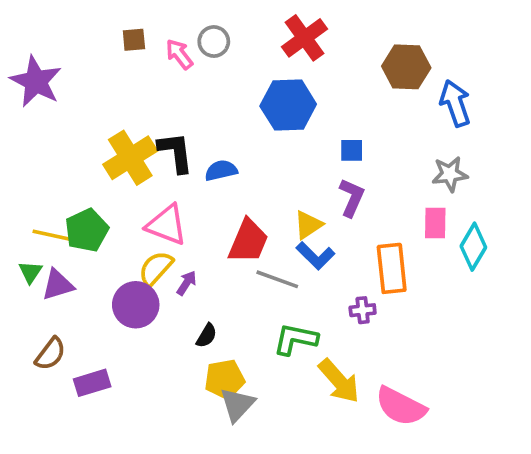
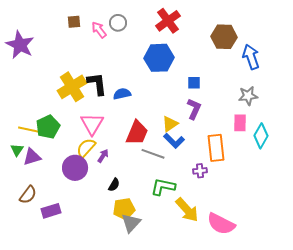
pink triangle: (167, 225) -> (92, 124), turned 40

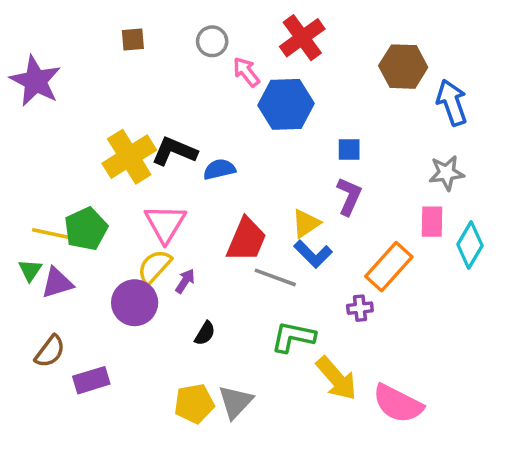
pink arrow: (99, 30) -> (246, 72), moved
black L-shape: (97, 84) -> (174, 151), turned -60
orange rectangle: (216, 148) -> (389, 267), turned 48
yellow pentagon: (124, 209) -> (194, 404), moved

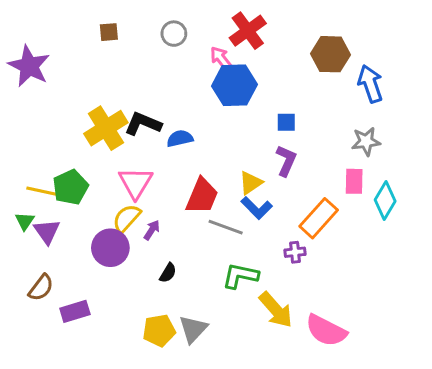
pink arrow: (246, 72) -> (221, 59), moved
purple triangle: (57, 283) -> (47, 232), turned -48

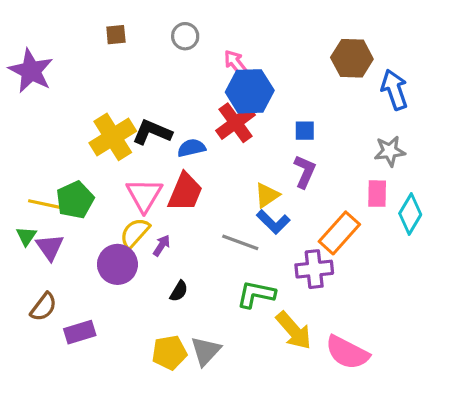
red cross: (248, 31) -> (236, 123), moved
red trapezoid: (202, 196) -> (185, 192), moved
purple cross: (295, 252) -> (314, 269), size x1.6

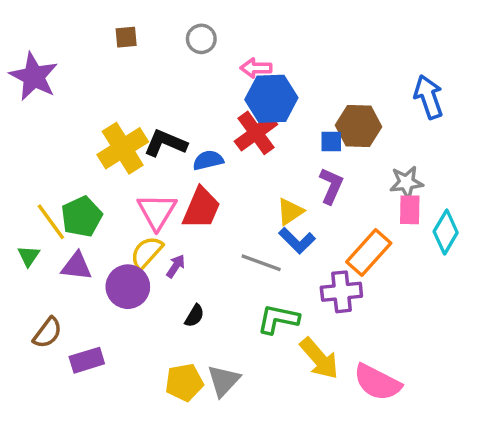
brown hexagon: (352, 58) -> (359, 126), moved
pink arrow: (236, 63) -> (256, 68), turned -52
gray star: (390, 151) -> (406, 182), moved
yellow line: (47, 205) -> (51, 222), turned 42
purple triangle: (50, 247) -> (77, 266), moved, turned -48

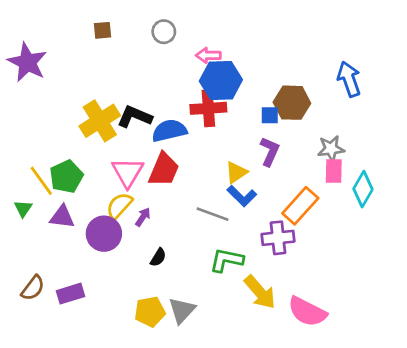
red cross: (256, 133) -> (208, 108), turned 32
blue semicircle: (208, 160) -> (169, 131), size x1.4
brown semicircle: (47, 333) -> (33, 288), moved

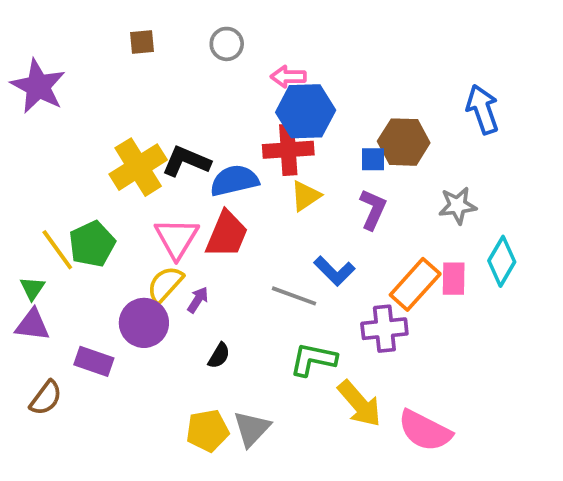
pink rectangle: (334, 171) -> (454, 279), moved
yellow triangle: (236, 172) -> (306, 196), moved
purple triangle: (62, 217) -> (32, 325), moved
purple rectangle: (70, 294) -> (94, 361), moved, turned 36

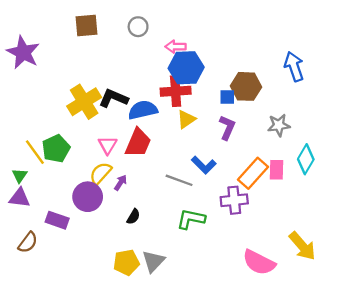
brown square: (142, 42) -> (86, 25), size x1.5
pink triangle: (177, 238) -> (108, 145), size x0.7
yellow arrow: (359, 404) -> (302, 246), moved

